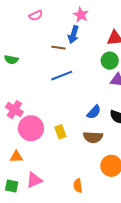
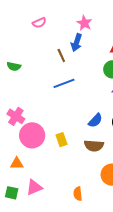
brown line: (58, 48) -> (61, 55), turned 56

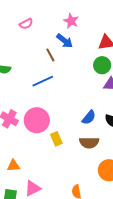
blue arrow: (77, 43) -> (65, 41), turned -66
blue line: (64, 83) -> (43, 81), moved
pink circle: (32, 135) -> (37, 120), moved

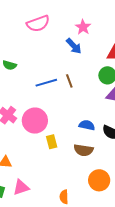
pink semicircle: (26, 24) -> (38, 24), size x1.6
brown line: (50, 55) -> (69, 81), moved
blue semicircle: (89, 117) -> (87, 125), turned -126

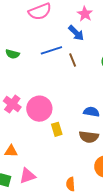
brown line: (69, 81) -> (73, 60), moved
blue line: (46, 83) -> (51, 50), moved

